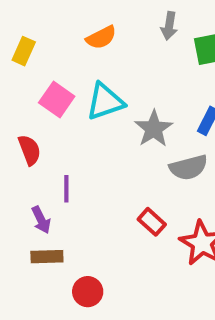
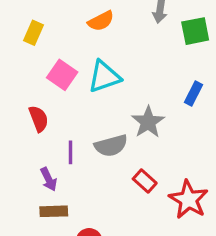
gray star: (154, 129) -> (148, 122), moved
gray semicircle: (189, 167) -> (111, 146), moved

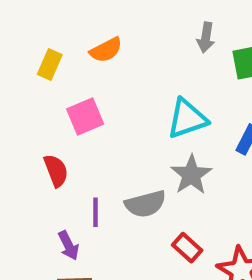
orange semicircle: (101, 21) -> (106, 50), moved
pink square: (62, 75) -> (85, 117), turned 32
cyan triangle: (104, 77) -> (187, 119), moved

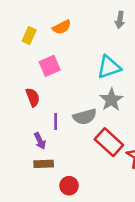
red rectangle: (187, 248) -> (109, 142), size x1.6

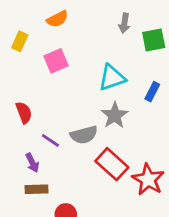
orange semicircle: (62, 27) -> (57, 19), moved
pink square: (50, 66) -> (56, 61), moved
purple line: (56, 122) -> (50, 140), turned -56

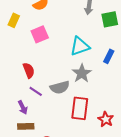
red semicircle: (24, 113) -> (29, 70), moved
red rectangle: (112, 164) -> (80, 108), turned 55
red star: (148, 180) -> (106, 119), size x0.7

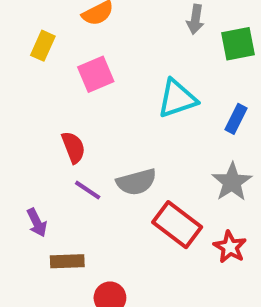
gray star: (82, 73) -> (232, 182), moved
purple arrow: (23, 107) -> (37, 223), moved
red rectangle: (80, 108) -> (177, 225), turned -60

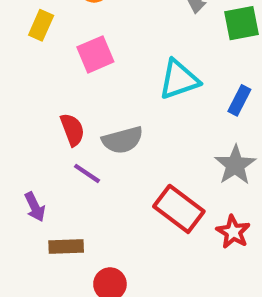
gray semicircle: (136, 182) -> (123, 140), moved

